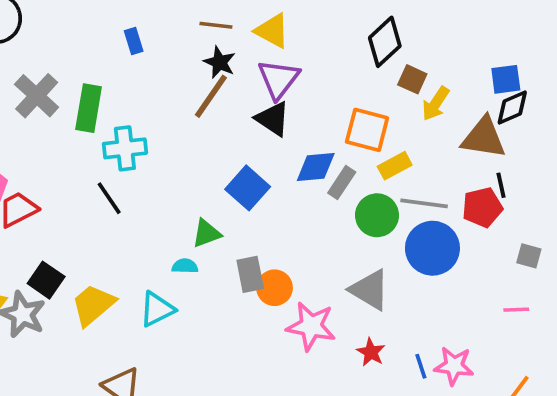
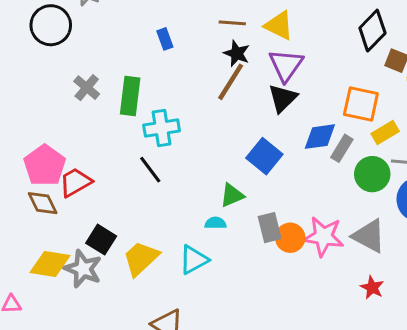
gray cross: (37, 96) -> (87, 88), size x0.7
black triangle: (273, 119) -> (283, 98), turned 44
pink star: (311, 326) -> (324, 236), moved

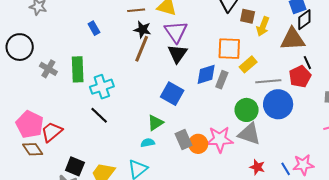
black circle: (51, 25) -> (20, 47), moved
green circle: (372, 174) -> (247, 110), moved

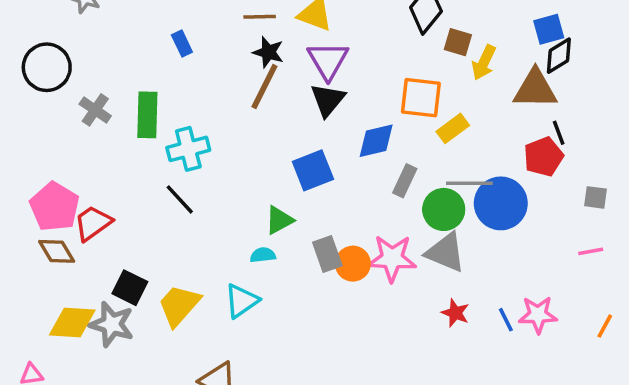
gray rectangle: (222, 80) -> (405, 181), moved
gray line: (268, 81) -> (469, 183), moved
blue square: (172, 94) -> (313, 170), turned 35

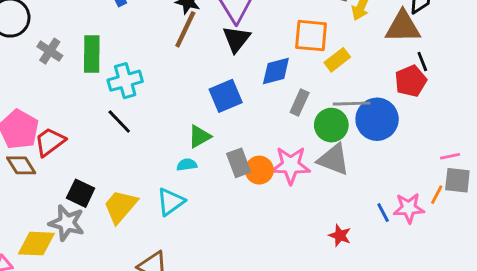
gray square: (595, 197) -> (457, 180), moved, size x1.4
red star: (455, 313) -> (340, 235), moved
yellow diamond: (72, 322) -> (36, 244), moved
orange line: (605, 326) -> (437, 195), moved

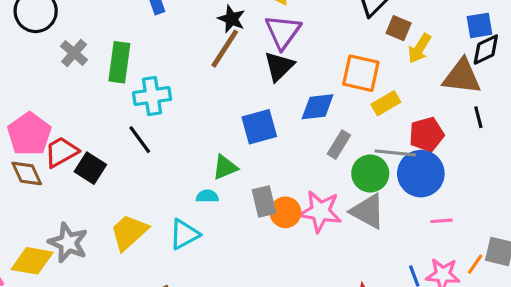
red pentagon: (411, 81) -> (427, 134), moved
pink line: (450, 156) -> (442, 221), moved
black square: (81, 193) -> (90, 168), moved

